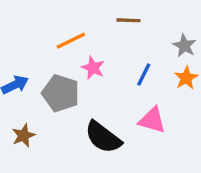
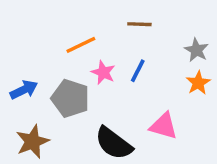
blue line: (144, 75) -> (138, 71), moved
brown star: (23, 136) -> (32, 142), size x1.4

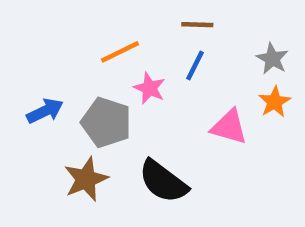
blue line: (138, 71) -> (195, 65), moved
pink triangle: (164, 126) -> (229, 127), moved
brown star: (32, 142) -> (86, 179), moved

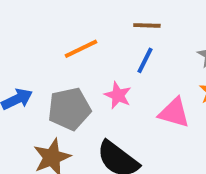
pink star: (150, 88) -> (118, 95), moved
gray pentagon: (106, 122) -> (69, 109), turned -30

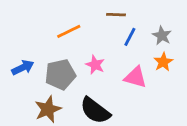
blue line: (145, 60) -> (130, 37), moved

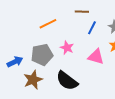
blue arrow: (23, 68) -> (15, 62), moved

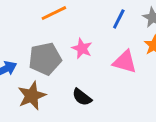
black semicircle: (67, 81) -> (82, 97), size x0.6

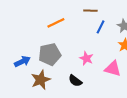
pink star: (82, 48) -> (86, 58), moved
pink triangle: (125, 62) -> (113, 69), moved

